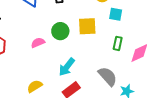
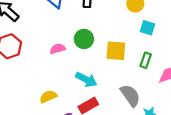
yellow square: (87, 26) -> (116, 51), moved
cyan arrow: (67, 67) -> (86, 80), turned -108

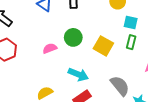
yellow square: (116, 51) -> (103, 46), turned 30
green rectangle: (146, 60) -> (131, 42), moved

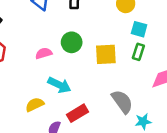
yellow square: (103, 46) -> (106, 54), turned -36
cyan arrow: (78, 74) -> (59, 85), moved

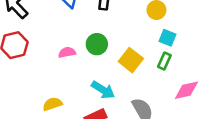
yellow square: (106, 54) -> (131, 60), turned 35
cyan arrow: (59, 85) -> (103, 90), moved

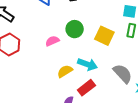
yellow semicircle: (52, 104) -> (65, 71), moved

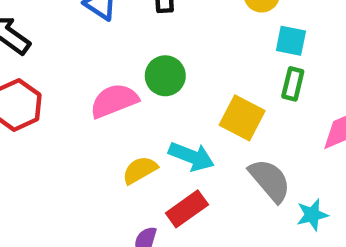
yellow square: (104, 36) -> (242, 118), moved
pink semicircle: (52, 41) -> (114, 101), size x1.5

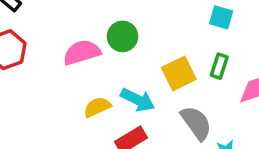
green rectangle: (293, 84) -> (219, 66), moved
yellow square: (242, 118) -> (179, 73), turned 32

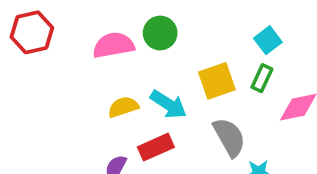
cyan square: (221, 17) -> (268, 40), moved, turned 30

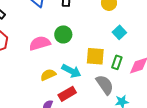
green rectangle: (262, 78) -> (117, 62), moved
yellow square: (217, 81) -> (95, 56), turned 30

